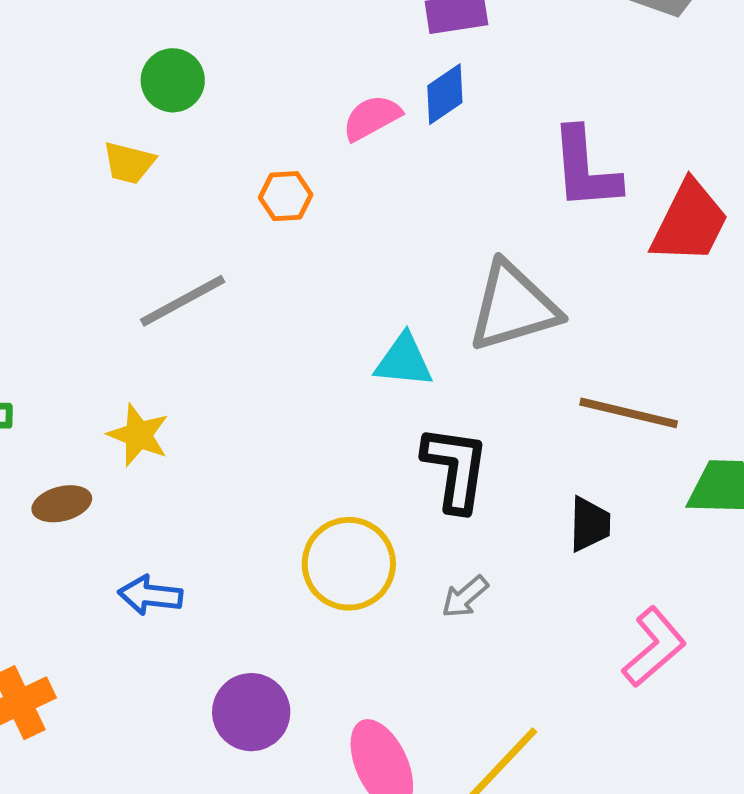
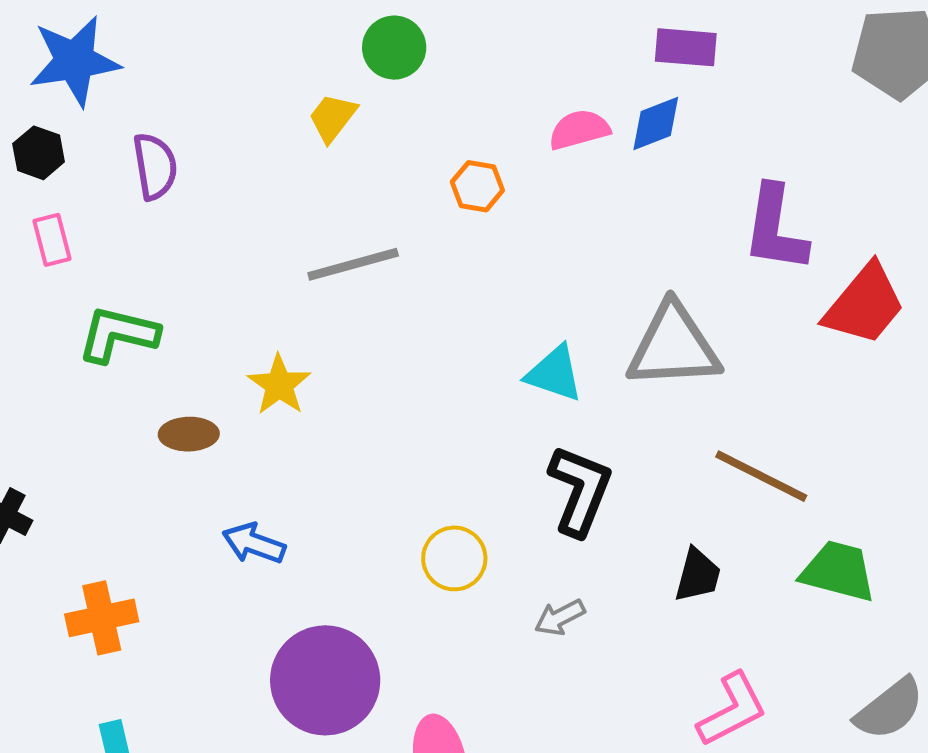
yellow trapezoid: (129, 163) -> (332, 118), turned 100
yellow circle: (349, 564) -> (454, 558), size x0.7
purple circle: (251, 712) -> (325, 680), size x1.4

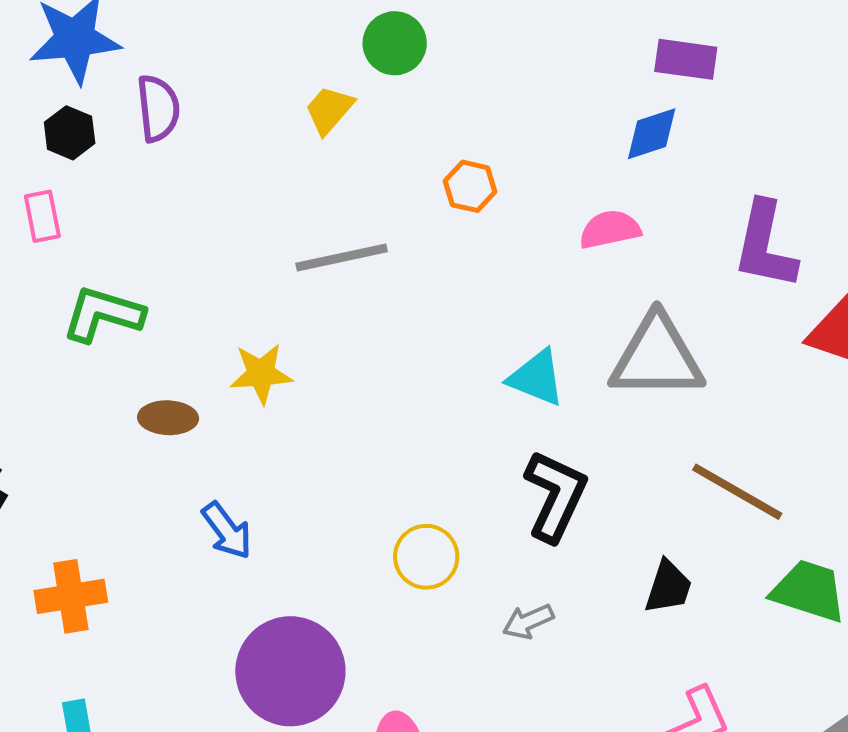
pink semicircle: (579, 130) -> (610, 229), moved
black hexagon: (39, 153) -> (70, 133), moved
purple semicircle: (155, 166) -> (158, 108), moved
yellow star: (279, 385) -> (261, 374), turned 30
blue arrow: (254, 544) -> (227, 531), turned -150

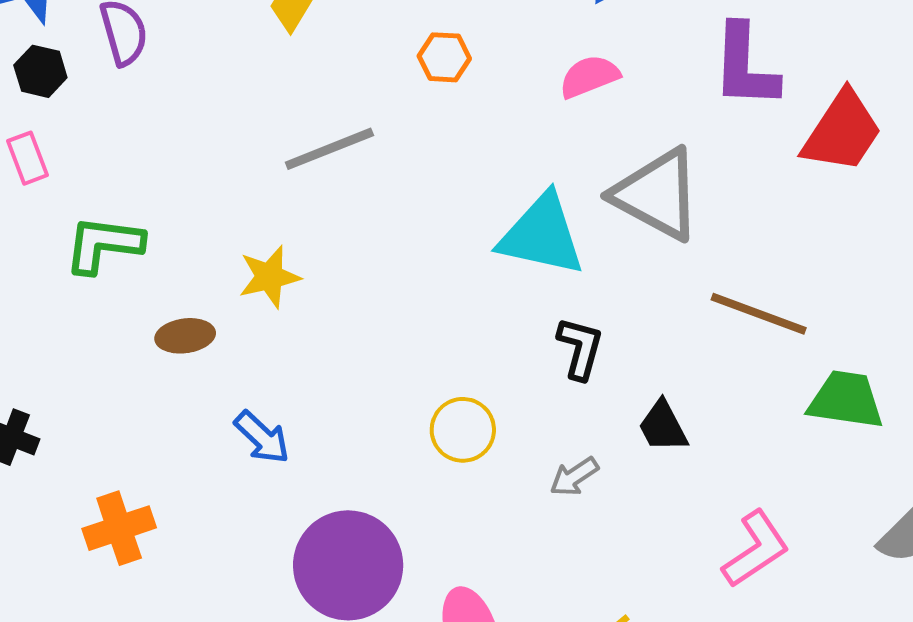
gray triangle: (657, 357) -> (657, 194), turned 38
cyan triangle: (537, 378) -> (542, 235), size x1.5
black L-shape: (555, 496) -> (580, 348), size x0.7
black trapezoid: (668, 587) -> (663, 426), moved, turned 144

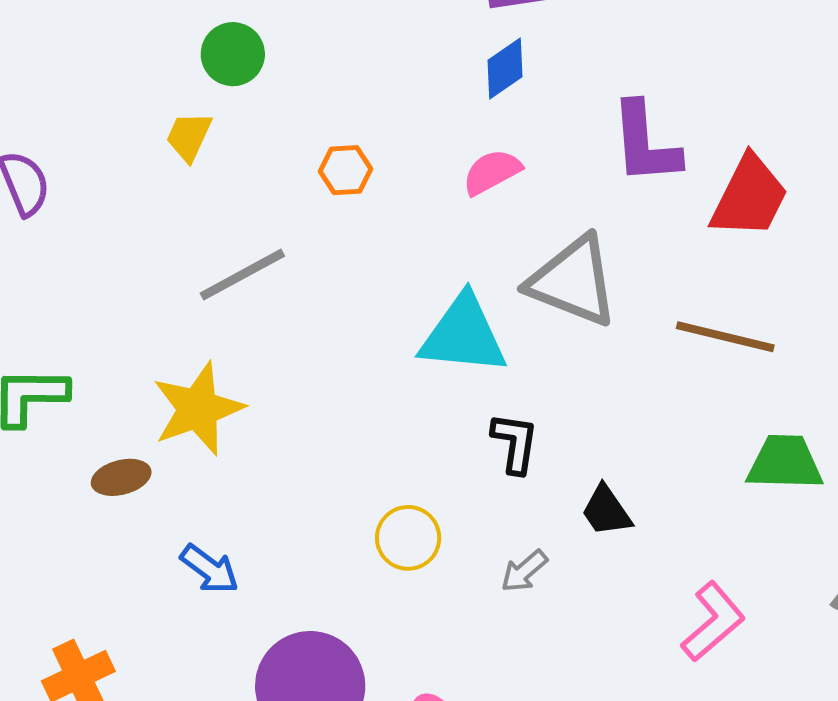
yellow star: (269, 277) -> (198, 409), size x1.5
brown line: (759, 314) -> (725, 337), moved

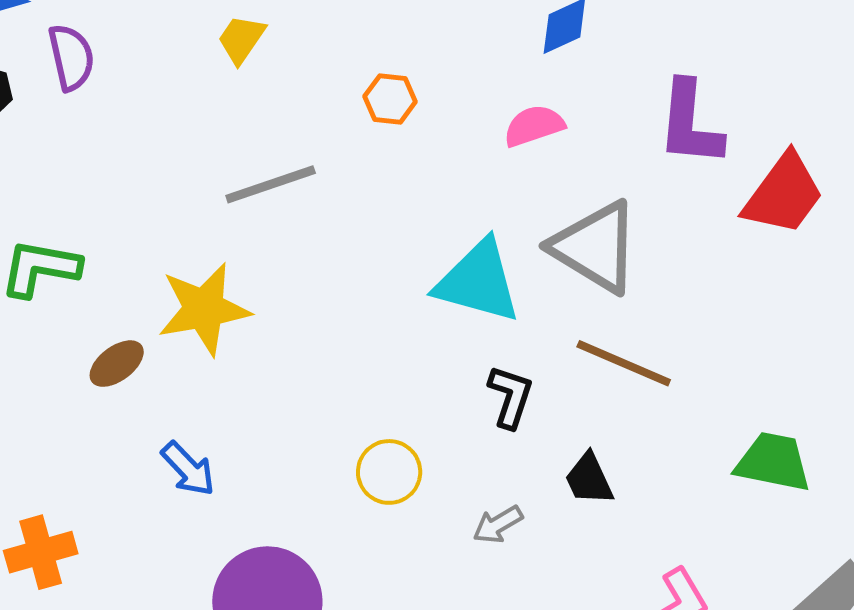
brown line: (725, 337) -> (624, 363), moved
brown ellipse: (121, 477) -> (117, 364), turned -32

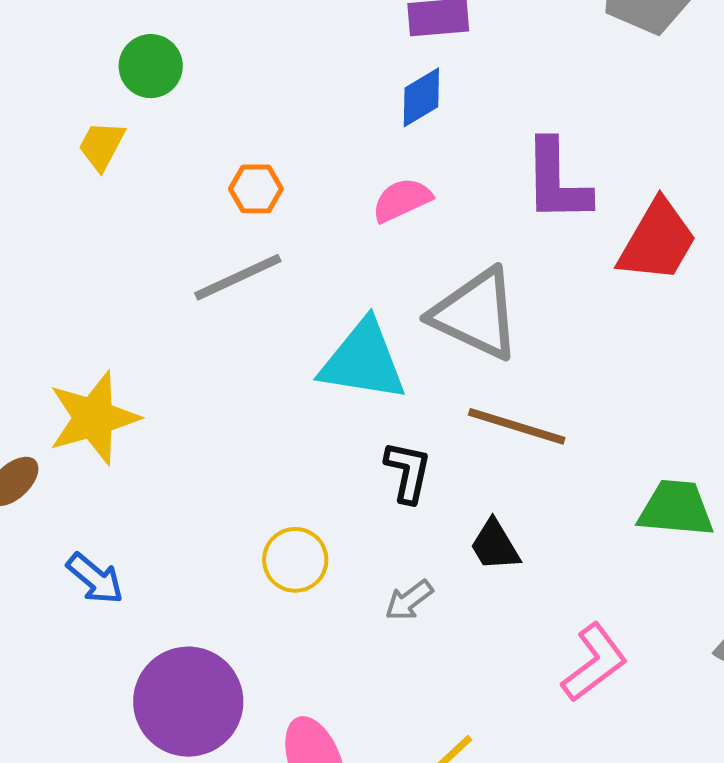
gray line: (271, 184) -> (238, 277), moved

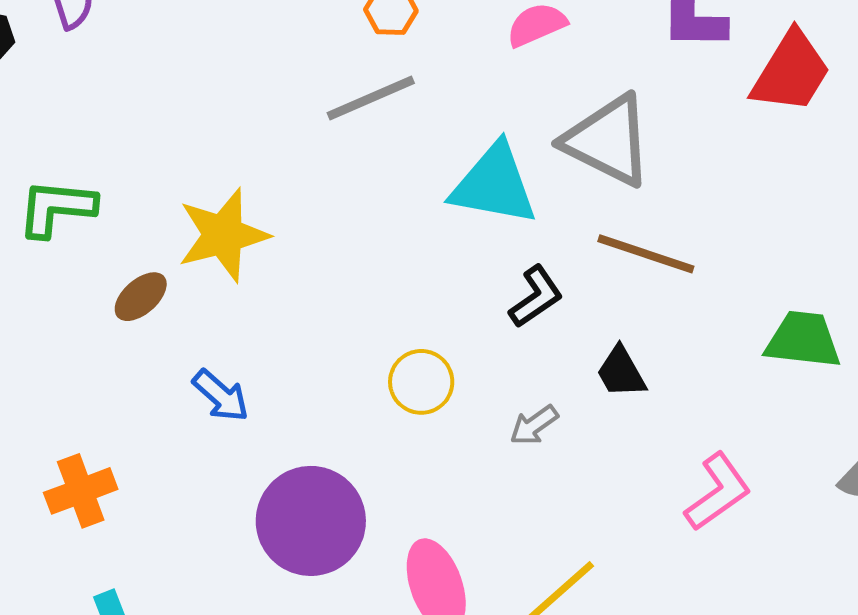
black L-shape: (408, 472) -> (536, 297), turned 42

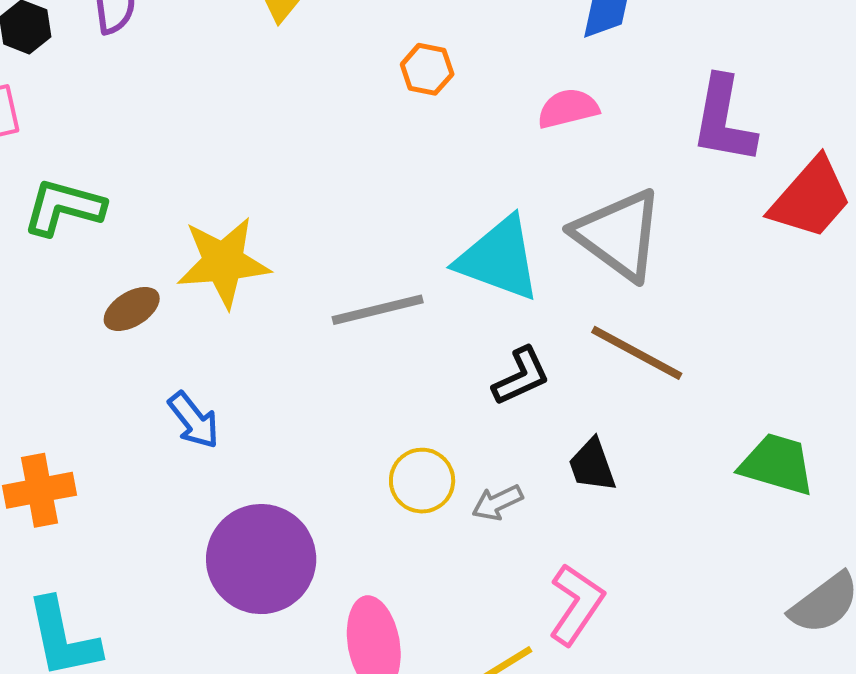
gray line: (371, 98) -> (378, 310), moved
yellow circle: (421, 382) -> (422, 481), moved
pink L-shape: (718, 492) -> (576, 604), moved, turned -30

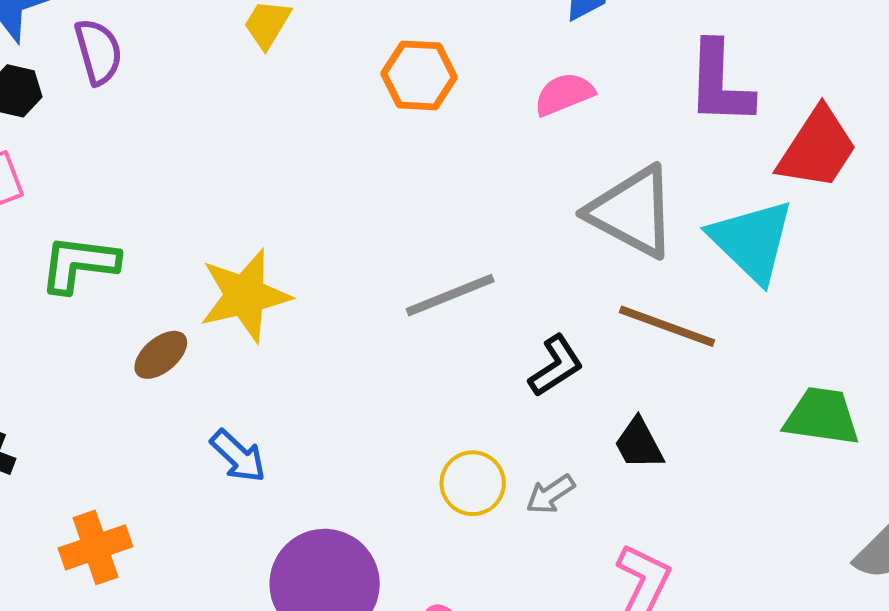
orange hexagon: (427, 69) -> (419, 75), size x1.4
cyan triangle: (499, 259) -> (752, 241), moved, turned 32
gray line: (378, 310) -> (450, 295), moved

